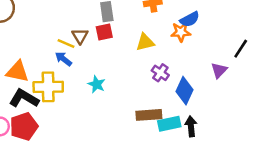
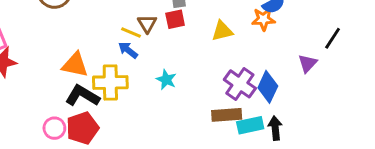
purple cross: (160, 73) -> (240, 84), moved, size x1.5

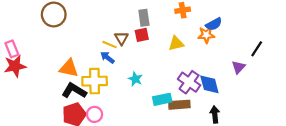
blue diamond: (268, 87) -> (209, 84), turned -40
cyan rectangle: (250, 125) -> (162, 99), moved
pink circle: (54, 128) -> (95, 114), moved

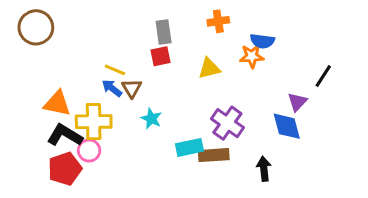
blue semicircle: (214, 24) -> (262, 41), turned 35
brown triangle: (121, 38) -> (132, 88), moved
blue diamond: (209, 84) -> (287, 126), moved
pink circle: (95, 114) -> (89, 150), moved

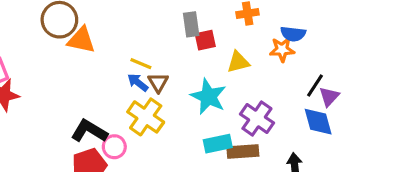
red square: (161, 56) -> (205, 40), moved
black line: (323, 76) -> (315, 86), moved
orange triangle: (57, 103) -> (81, 40), moved
cyan star: (151, 119) -> (208, 97), moved, size x1.6
yellow cross: (94, 122) -> (146, 117), moved, turned 36

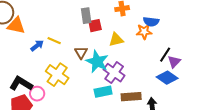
blue arrow: (138, 82) -> (37, 46), moved, turned 104
brown triangle: (158, 82) -> (81, 53), moved
purple cross: (257, 119) -> (114, 73), moved
blue diamond: (318, 122) -> (167, 78), turned -40
brown rectangle: (243, 151) -> (131, 97), moved

